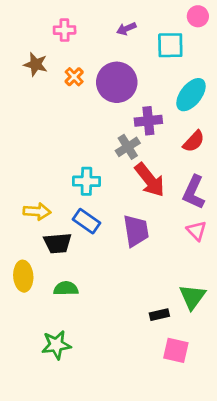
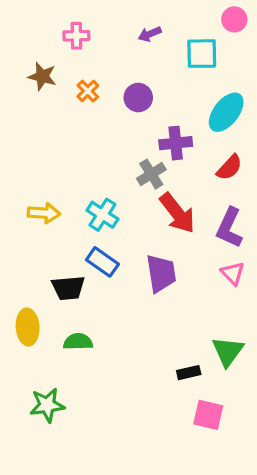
purple circle: (117, 82) -> (138, 98), size x0.6
cyan cross: (87, 181) -> (102, 215), turned 32
yellow arrow: (37, 211) -> (44, 213), moved
green star: (56, 345) -> (47, 405), moved

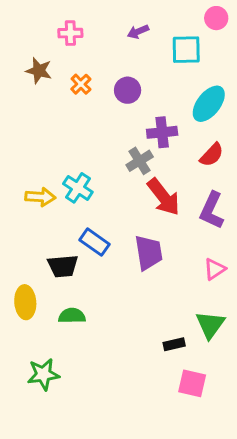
cyan cross: (102, 215) -> (78, 188), moved
pink triangle: (233, 273) -> (215, 269), moved, turned 40

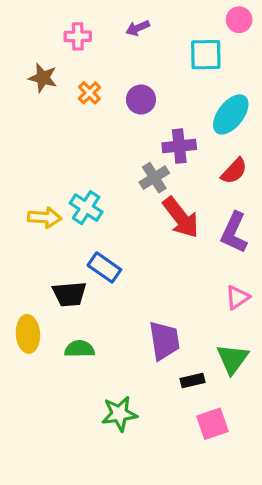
purple arrow: (138, 32) -> (138, 28), moved
purple trapezoid: (149, 253) -> (164, 341), moved
green star: (43, 374) -> (119, 414), moved
pink square: (192, 383) -> (212, 424), turned -32

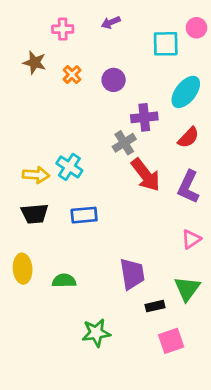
pink circle: (239, 20) -> (196, 28), moved
blue rectangle: (104, 267) -> (84, 215), turned -40
black trapezoid: (69, 294) -> (35, 214), moved

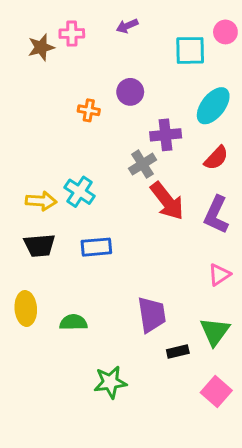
brown star: (35, 63) -> (41, 47), moved, turned -30
orange cross: (72, 75) -> (89, 110), moved, turned -36
pink square: (171, 341) -> (216, 391), moved, turned -30

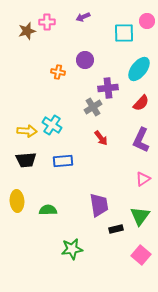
red arrow: (167, 201) -> (101, 138), moved, size x0.6

